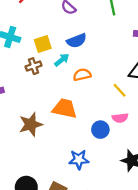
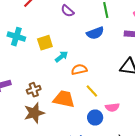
blue semicircle: (77, 41) -> (95, 33), moved
brown cross: (34, 66) -> (34, 90), moved
yellow line: (120, 90) -> (92, 91), moved

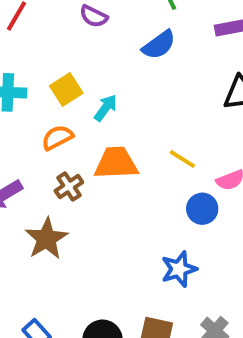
orange semicircle: (79, 70) -> (57, 138), moved
orange trapezoid: (64, 99) -> (116, 163), moved
brown star: (34, 113) -> (46, 239), moved

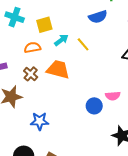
yellow line: (182, 159) -> (83, 44), moved
brown cross: (69, 187) -> (31, 74), turned -32
blue star: (179, 269) -> (40, 121), moved

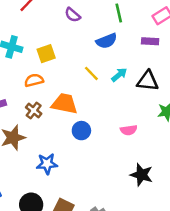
cyan arrow: (61, 40) -> (119, 75), moved
blue circle: (94, 106) -> (81, 131), moved

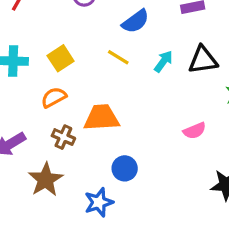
yellow line: (91, 73) -> (118, 57), moved
blue circle: (81, 131) -> (125, 168), moved

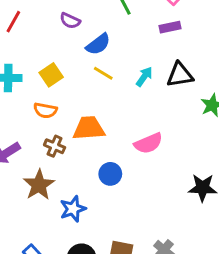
blue semicircle: (136, 21) -> (98, 44), moved
orange semicircle: (54, 97) -> (45, 110), turned -140
pink semicircle: (195, 131) -> (148, 143), moved, size x1.4
blue star: (99, 202) -> (73, 209), moved

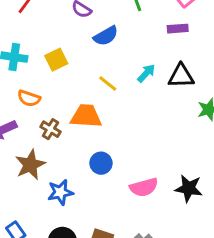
yellow line: (103, 73) -> (108, 83), moved
orange semicircle: (45, 110) -> (29, 98), moved
pink semicircle: (148, 143) -> (144, 187), moved

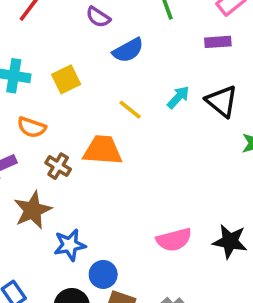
black triangle: (181, 76) -> (222, 101), turned 40
blue circle: (101, 163) -> (103, 274), moved

